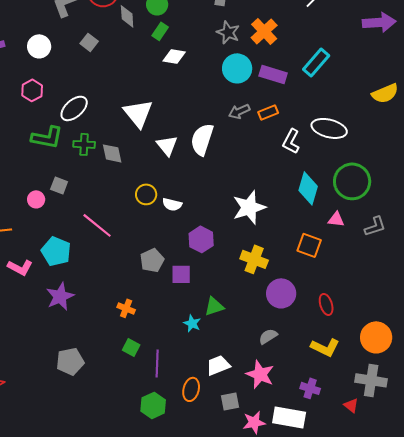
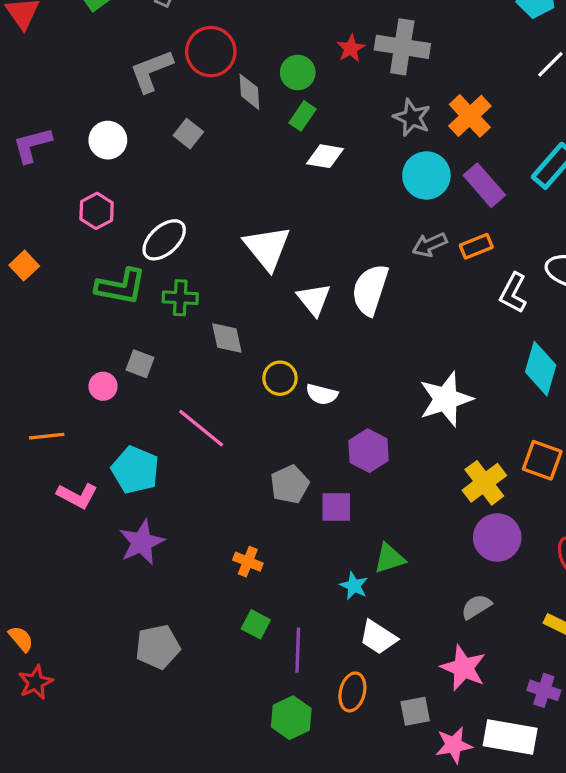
purple rectangle: (273, 74) -> (484, 185), turned 32
gray diamond: (112, 153) -> (227, 338), moved
yellow cross: (254, 259) -> (484, 483), moved, turned 32
white trapezoid: (218, 365) -> (378, 637), moved, turned -125

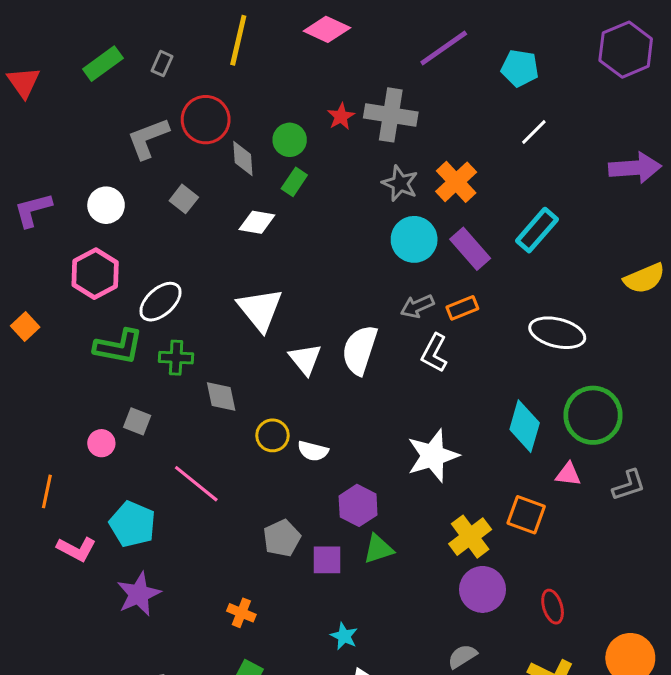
white diamond: (325, 156) -> (257, 222), moved
pink hexagon: (97, 211) -> (95, 274), size x1.4
white L-shape: (513, 293) -> (434, 353), moved
orange line: (47, 436) -> (47, 491), turned -72
green triangle: (389, 558) -> (378, 549), moved

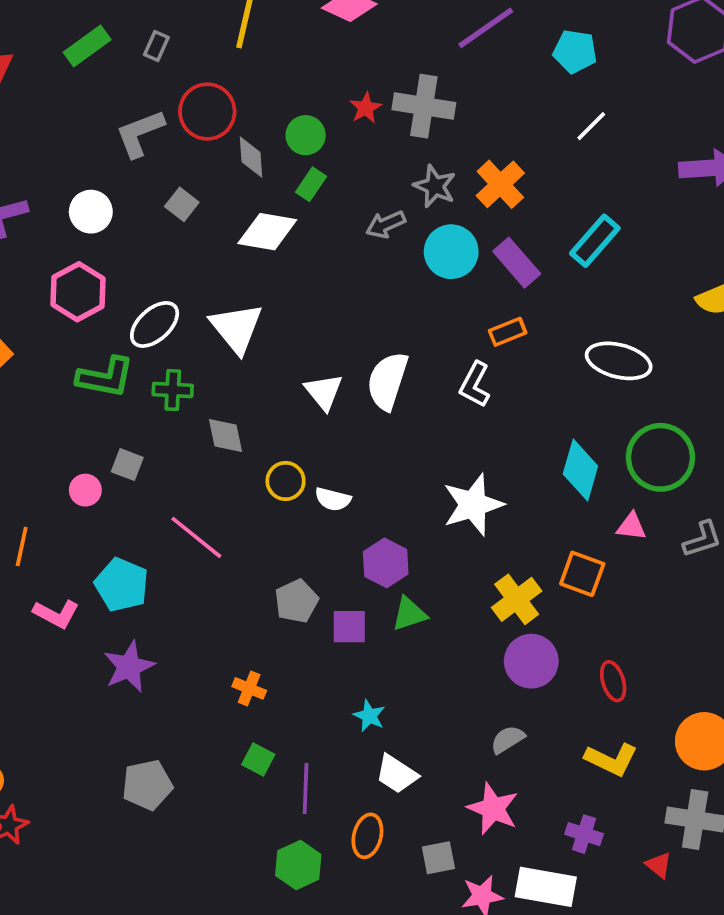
white diamond: (257, 222) -> (267, 232), size x1.4
gray arrow: (417, 306) -> (386, 224), moved
white triangle: (260, 309) -> (236, 328), moved

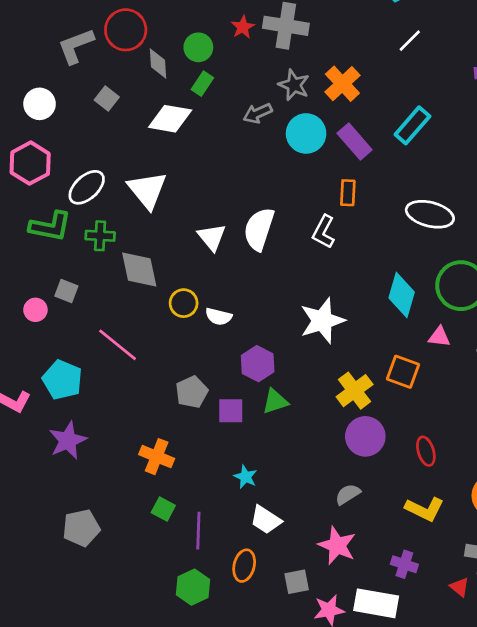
orange rectangle: (508, 332) -> (348, 193), turned -65
gray diamond: (225, 435) -> (139, 269), size x1.4
orange cross: (249, 688) -> (157, 457), size x1.4

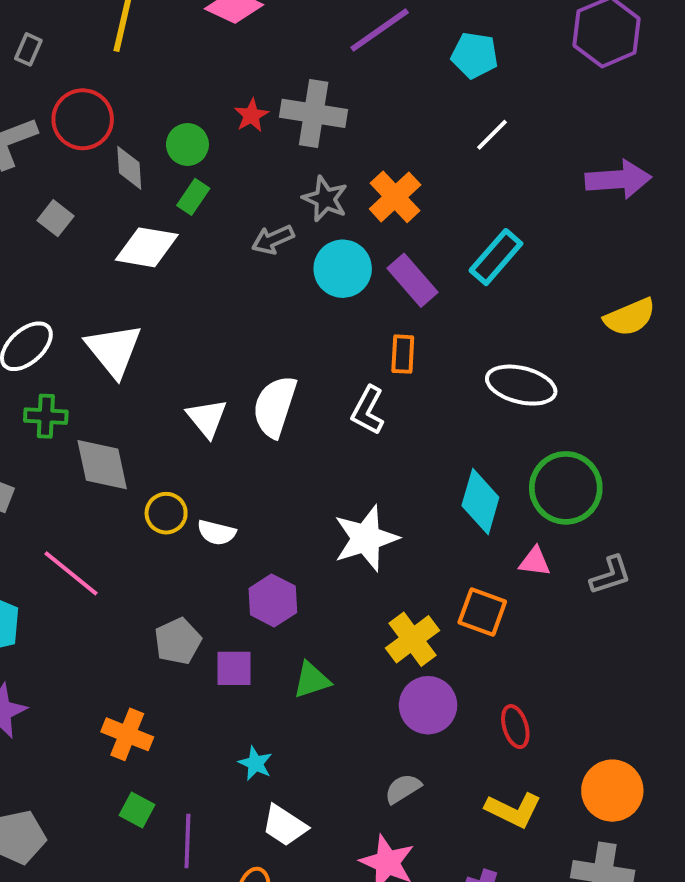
green triangle: (275, 401) -> (312, 680), moved

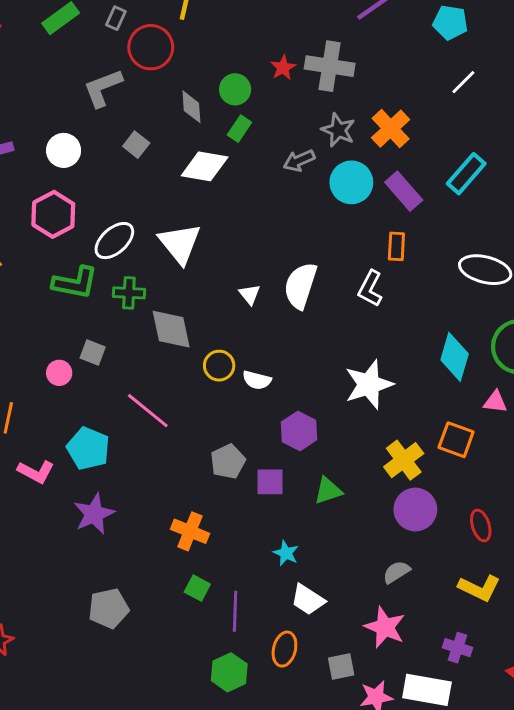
red circle: (83, 119) -> (151, 47), moved
white triangle: (207, 418) -> (250, 294), size x0.7

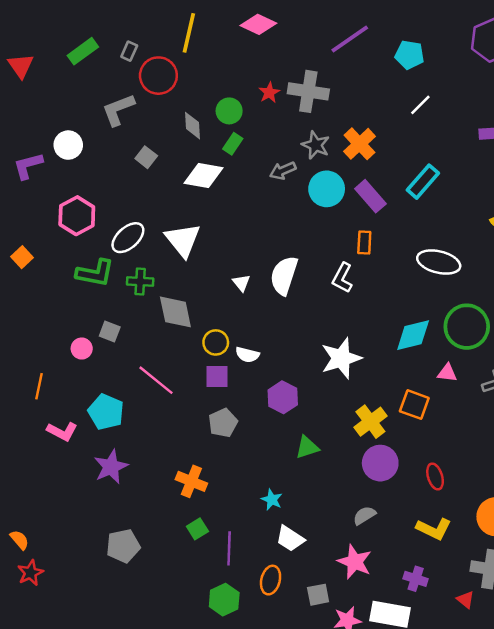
white circle: (64, 150) -> (68, 145), moved
cyan diamond: (455, 357) -> (413, 335), turned 60
purple square: (270, 482) -> (217, 377), moved
green square: (197, 588) -> (197, 529), turned 30

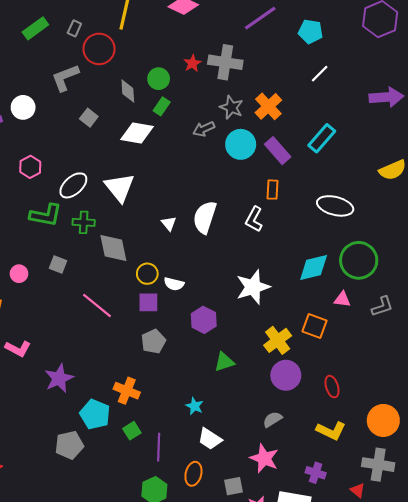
pink hexagon: (77, 216) -> (30, 167), size x0.7
pink circle: (82, 349) -> (19, 274), moved
cyan pentagon: (106, 412) -> (95, 414), moved

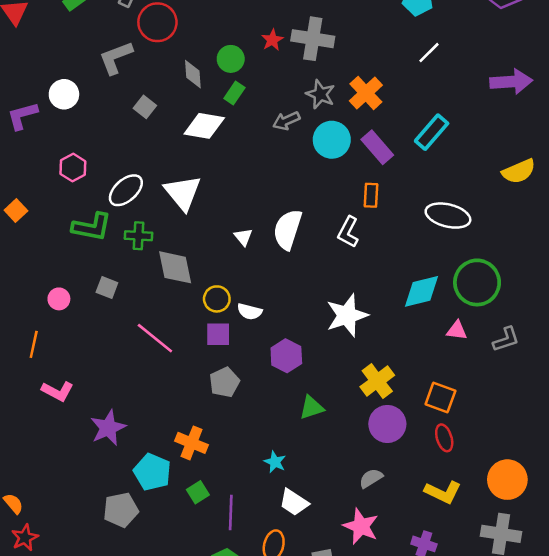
orange square: (315, 326) -> (440, 397), moved

